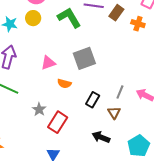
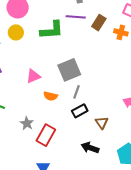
green L-shape: (69, 18) -> (52, 30), turned 120
gray line: (120, 92) -> (76, 92), moved
black rectangle: (93, 100) -> (80, 111), turned 35

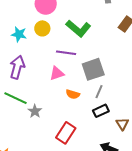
purple line: (76, 17) -> (66, 53), moved
green L-shape: (52, 30) -> (78, 28), turned 40
gray star: (27, 123) -> (35, 111), moved

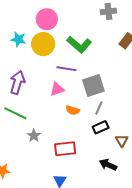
yellow circle: (42, 28) -> (43, 44), size x1.5
cyan star: (19, 34) -> (18, 39), moved
gray star: (35, 111) -> (34, 136), moved
red rectangle: (66, 133) -> (65, 149), turned 50

